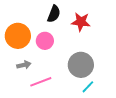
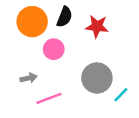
orange circle: (18, 36) -> (32, 22), moved
cyan line: (88, 87) -> (121, 95), moved

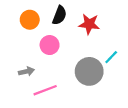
orange circle: (32, 22) -> (30, 20), size x0.7
cyan line: (121, 95) -> (111, 57), moved

